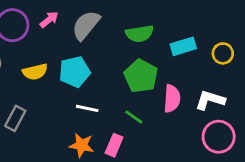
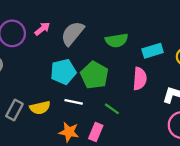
yellow semicircle: (35, 72) -> (40, 108), moved
green pentagon: (141, 76) -> (95, 75), moved
pink semicircle: (172, 99) -> (140, 79), moved

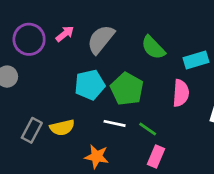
green semicircle: (117, 40) -> (153, 48), turned 55
white line: (74, 102) -> (115, 123), moved
pink rectangle: (96, 132) -> (156, 157), moved

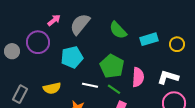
purple circle: (29, 39) -> (38, 42), moved
green pentagon: (127, 89) -> (112, 66), moved
pink semicircle: (181, 93) -> (138, 77), moved
gray rectangle: (32, 130) -> (20, 94), moved

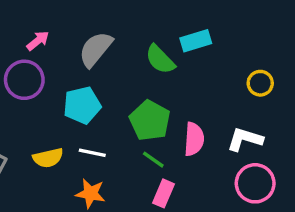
pink arrow: (54, 20) -> (38, 41), moved
cyan rectangle: (149, 39) -> (196, 41), moved
white line: (90, 85) -> (92, 153), moved

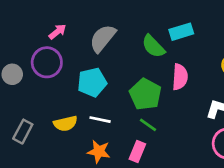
pink semicircle: (194, 139) -> (180, 77), moved
pink rectangle: (163, 193) -> (137, 152), moved

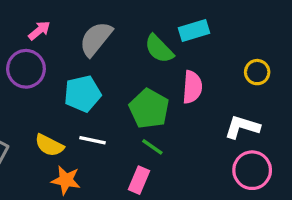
yellow semicircle: (65, 124) -> (49, 145), turned 40
orange star: (99, 152) -> (66, 180), moved

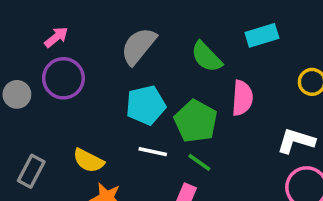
pink arrow: (39, 31) -> (56, 37), moved
cyan rectangle: (194, 31) -> (262, 35), moved
cyan pentagon: (83, 94) -> (146, 105), moved
white line: (93, 140) -> (153, 152), moved

